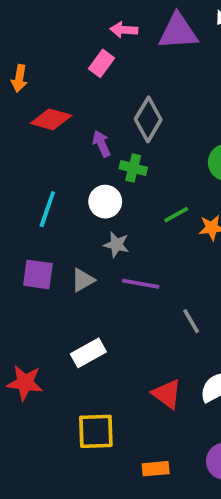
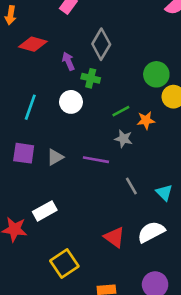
gray star: (116, 245) -> (124, 139), moved
white rectangle: (88, 353) -> (45, 211), moved
yellow square: (96, 431) -> (64, 263), turned -32

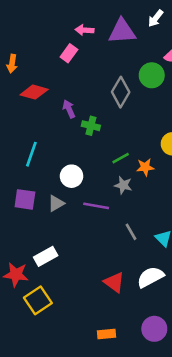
gray diamond: (101, 44) -> (121, 92), moved
green circle: (156, 74) -> (152, 75), moved
white circle: (71, 102) -> (72, 176), moved
yellow square: (64, 263) -> (38, 300), moved

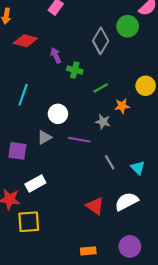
green line: (121, 158) -> (101, 88), moved
purple square: (25, 199) -> (17, 151), moved
yellow square: (38, 300) -> (29, 222), turned 30

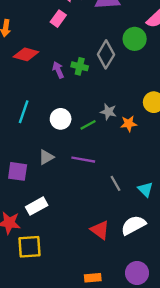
green cross: (75, 70) -> (80, 66), moved
green line: (101, 88) -> (88, 125), moved
white circle: (58, 114) -> (61, 119), moved
gray star: (103, 122) -> (108, 112), moved

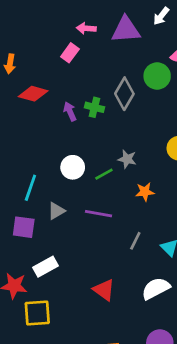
cyan line: (24, 112) -> (30, 188), moved
orange star: (129, 124) -> (145, 192), moved
gray line: (115, 183) -> (135, 241), turned 56
red triangle: (100, 230) -> (104, 290), moved

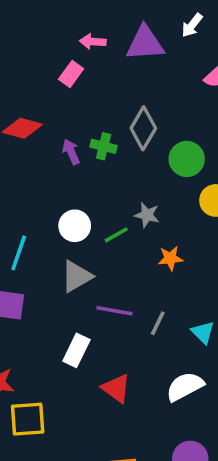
green circle: (157, 76) -> (187, 159), moved
gray triangle: (56, 211) -> (76, 276), moved, size x1.4
purple line: (99, 214) -> (114, 311), moved
white rectangle: (45, 267) -> (76, 350), moved, turned -35

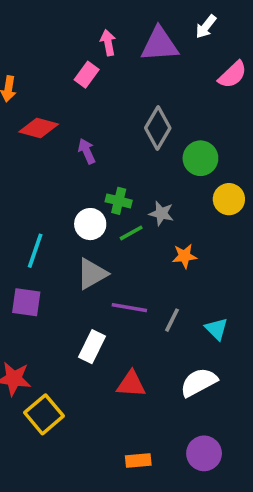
pink arrow: (93, 42) -> (108, 43), turned 75
green cross: (104, 146) -> (119, 201), moved
red triangle: (116, 388) -> (131, 384), turned -32
yellow square: (28, 419) -> (44, 414), turned -36

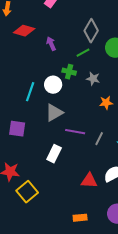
green line: (131, 233) -> (83, 53), moved
cyan line: (35, 251) -> (30, 92), moved
red triangle: (131, 384) -> (89, 181), moved

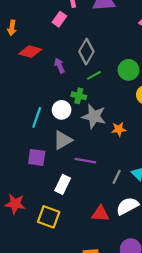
gray diamond: (91, 31) -> (86, 52), moved
gray star: (93, 79) -> (94, 116), moved, size x1.6
purple square: (17, 129) -> (37, 157), moved
gray line: (99, 139) -> (117, 177), moved
yellow square: (27, 192) -> (49, 217), moved, turned -30

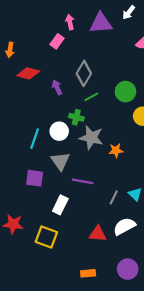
gray triangle: (63, 140) -> (60, 161), turned -36

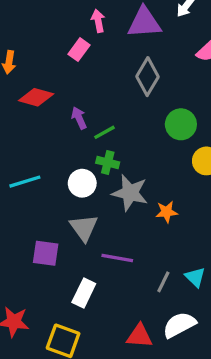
gray diamond: (84, 73) -> (147, 77), moved
green line: (91, 97) -> (104, 132), moved
cyan line: (35, 139) -> (25, 182), moved, turned 54

